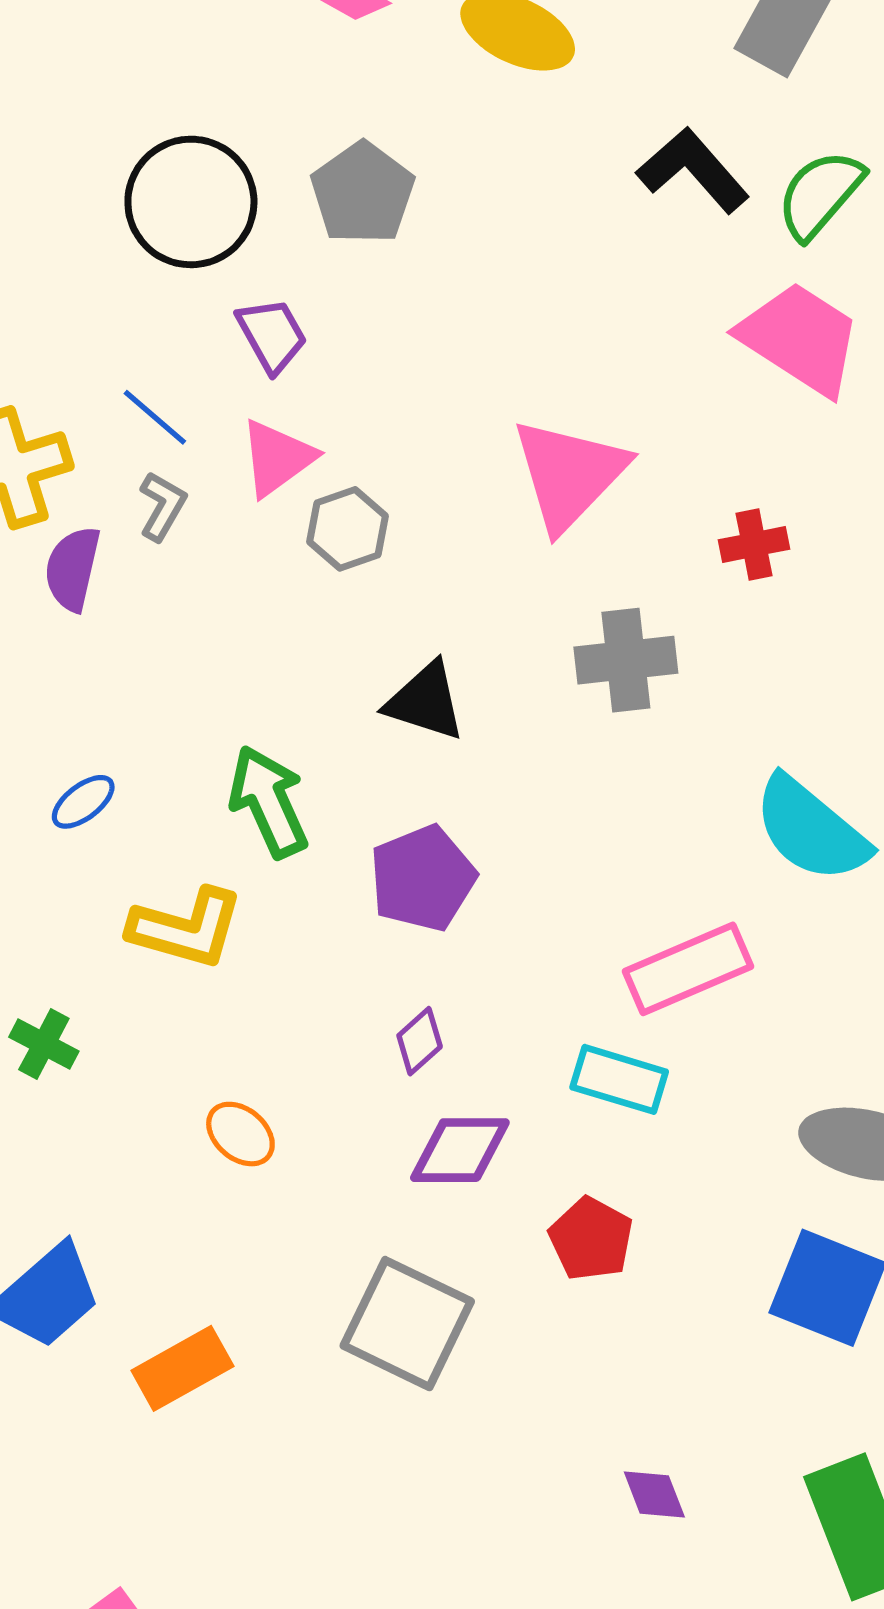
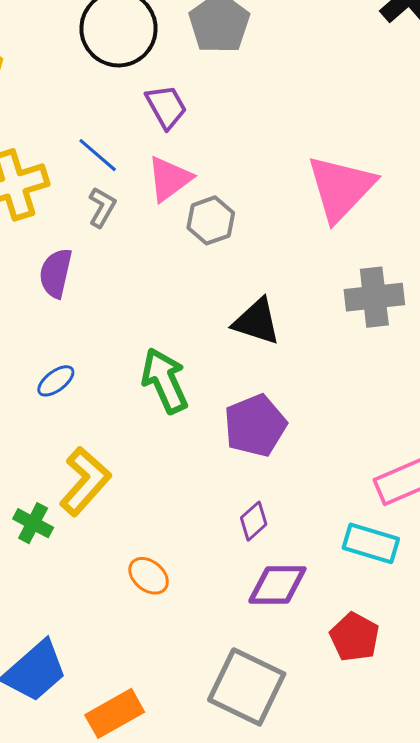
purple semicircle: (72, 569) -> (56, 273), moved
yellow L-shape: (186, 928) -> (85, 481), moved, turned -64

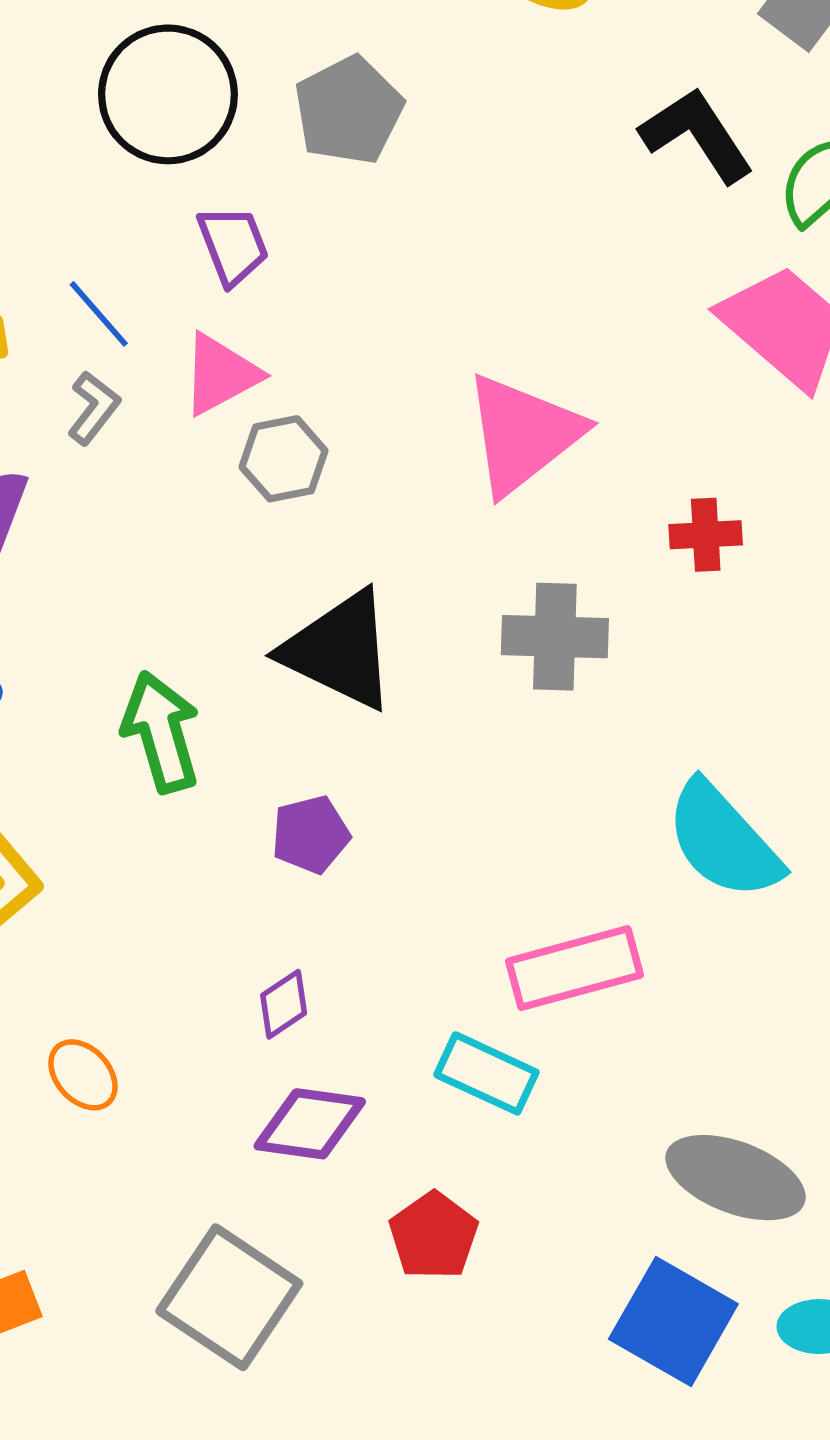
black triangle: (257, 322) -> (339, 650), size x1.4
purple pentagon: (255, 425) -> (311, 835), size x0.7

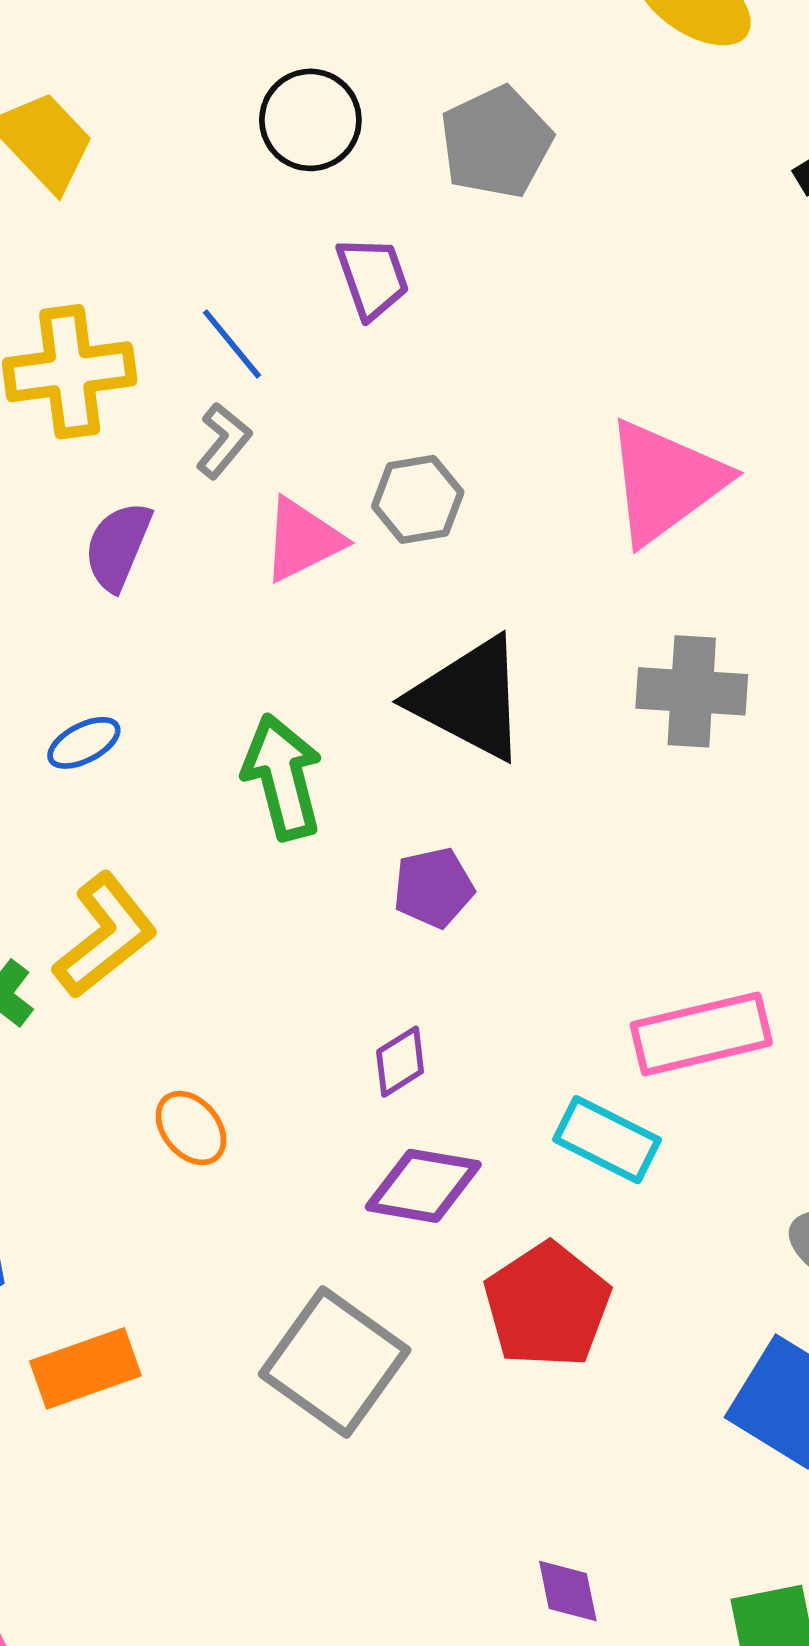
black circle: (168, 94) -> (310, 120), size x0.7
pink triangle: (221, 374) -> (302, 540), moved
red pentagon: (434, 1236) -> (547, 1305), size x1.4

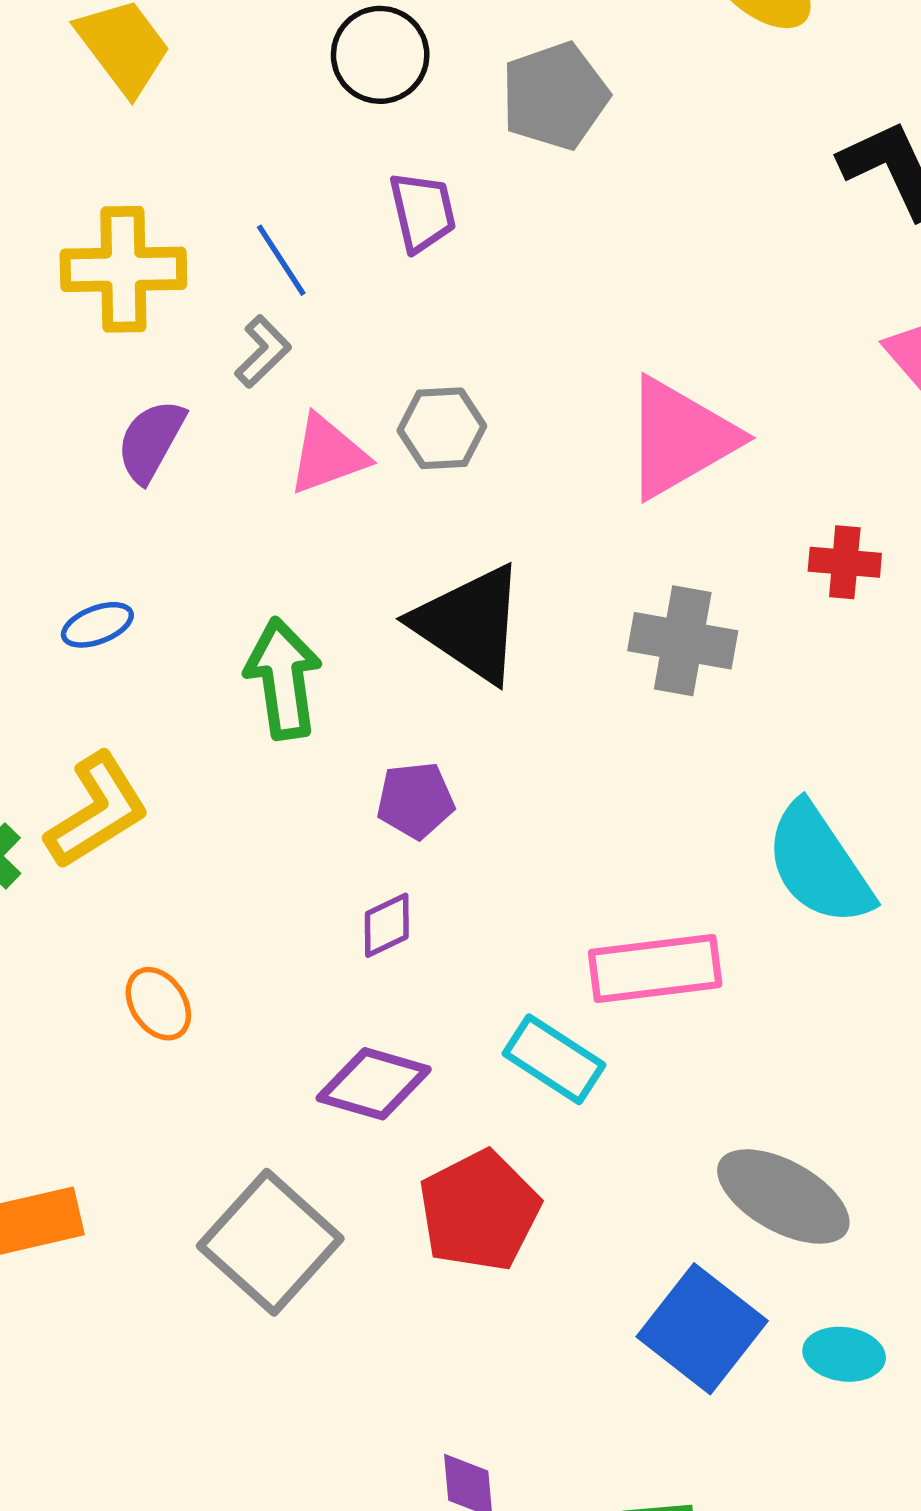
purple diamond: (400, 1062) -> (387, 925), moved

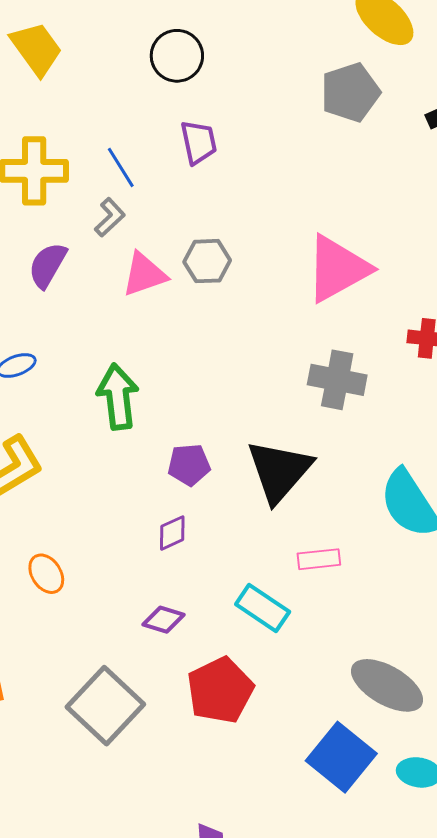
gray pentagon: (555, 96) -> (350, 92), moved
black triangle: (470, 624) -> (279, 471), moved, turned 36
pink rectangle: (655, 968) -> (319, 559), size x0.6
purple diamond: (374, 1084) -> (164, 620), size x0.7

